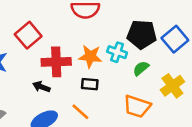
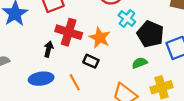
cyan cross: (117, 52) -> (127, 19), moved
black arrow: (41, 87) -> (49, 49), turned 64

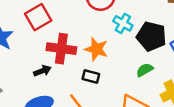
black arrow: (49, 49) -> (42, 71), turned 64

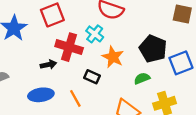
cyan cross: (123, 23) -> (95, 34), moved
orange star: (96, 49) -> (113, 57), moved

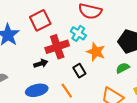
red cross: (69, 47) -> (57, 47), turned -30
black rectangle: (92, 77) -> (79, 71), turned 40

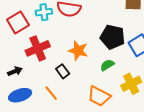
cyan cross: (78, 33) -> (44, 12), moved, turned -35
black arrow: (41, 64) -> (15, 71), moved

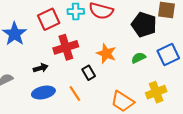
black pentagon: (112, 37) -> (144, 25), moved
green semicircle: (107, 65) -> (139, 58), moved

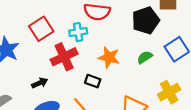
cyan cross: (76, 11) -> (78, 32), moved
black pentagon: (144, 25) -> (146, 20), turned -30
black rectangle: (89, 73) -> (93, 81), turned -32

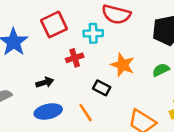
red cross: (64, 57) -> (75, 58), size x0.6

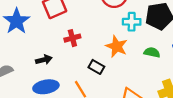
cyan cross: (93, 33) -> (132, 22), moved
green semicircle: (161, 70) -> (152, 52), turned 35

